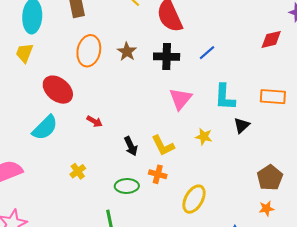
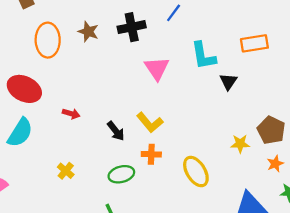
yellow star: (204, 137) -> (240, 144), moved
yellow ellipse: (194, 199) -> (196, 172), turned -48

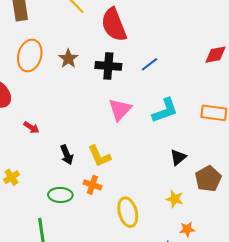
cyan L-shape: (203, 56) -> (165, 110), turned -116
black triangle: (228, 82) -> (178, 157), moved
brown pentagon: (271, 130) -> (208, 179), moved
orange star: (275, 164) -> (187, 229), moved

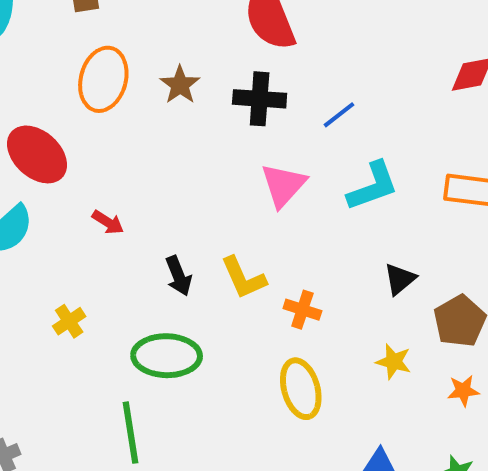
blue line: (150, 64) -> (339, 115), moved
orange cross: (92, 185) -> (302, 310), moved
green ellipse: (60, 195) -> (167, 356), size x1.4
orange star: (187, 229) -> (463, 391), moved

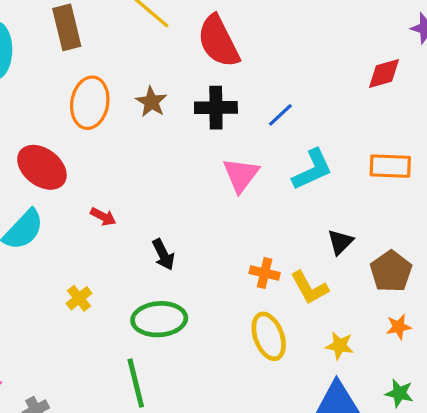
yellow L-shape: (243, 278) -> (309, 288), moved
yellow star: (394, 362) -> (340, 346), moved

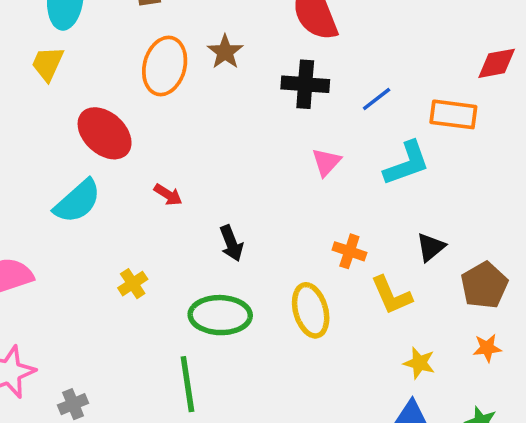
brown star: (151, 102) -> (225, 52), moved
orange rectangle: (390, 166) -> (453, 114), moved
pink triangle: (241, 175) -> (326, 162), size x0.7
orange cross: (265, 273) -> (349, 251), moved
yellow ellipse: (269, 336) -> (311, 310), moved

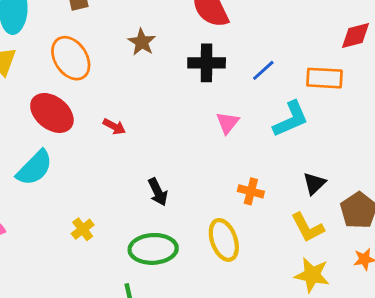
orange ellipse: (165, 66) -> (71, 58), moved, turned -45
red arrow: (168, 195) -> (114, 126), moved
yellow L-shape: (391, 295) -> (308, 227), moved
yellow star: (419, 363) -> (312, 275), size x1.4

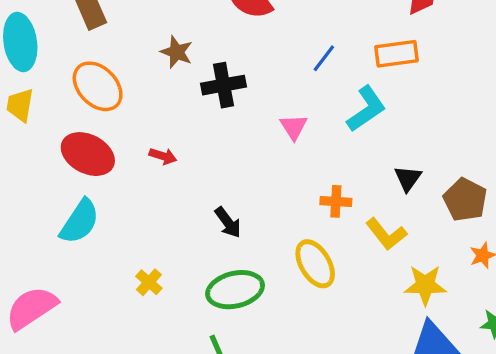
black cross: (207, 63) -> (223, 85), moved
yellow L-shape: (308, 227) -> (386, 234), moved

